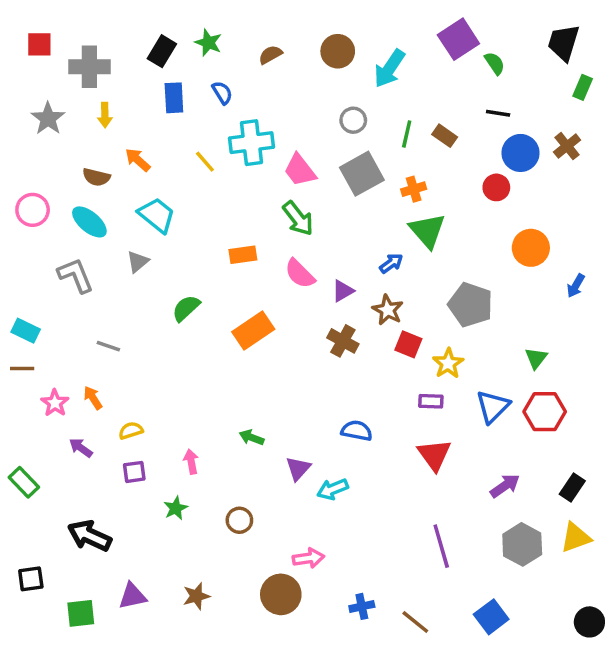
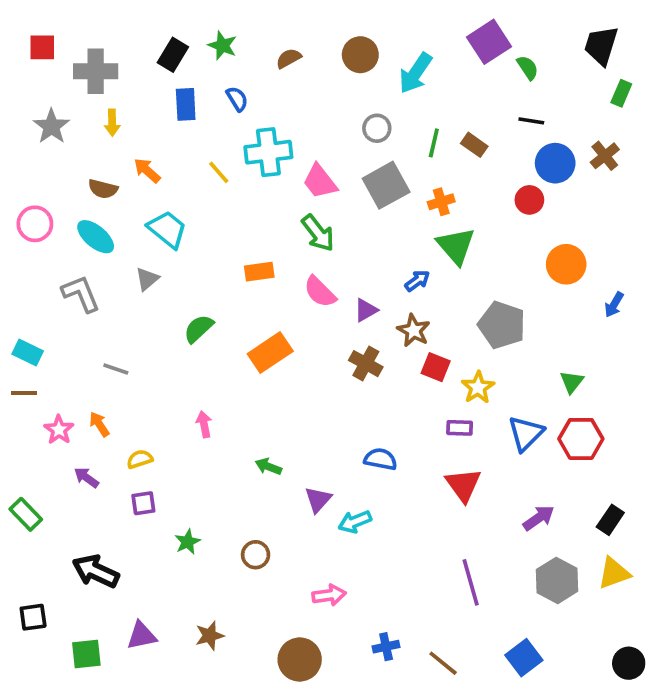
pink arrow: (191, 462) -> (204, 424), moved
brown circle: (281, 594) -> (300, 660), moved

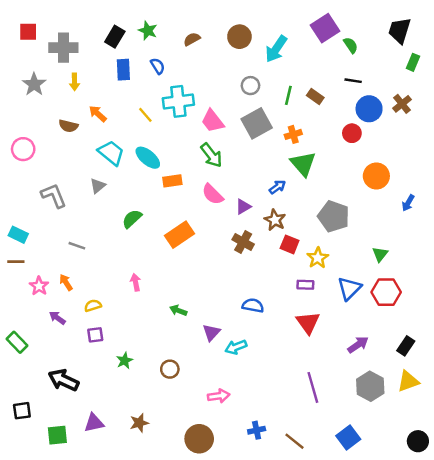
cyan ellipse: (96, 237) -> (148, 158), moved

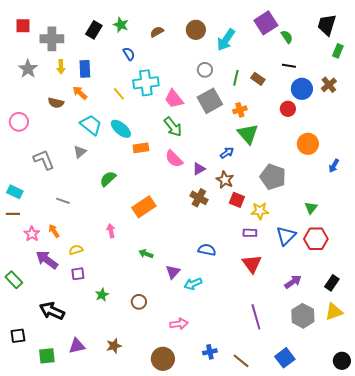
blue rectangle: (123, 70) -> (85, 69), moved
orange rectangle: (180, 235) -> (144, 207), moved
yellow star: (318, 258) -> (260, 211), turned 30
purple arrow: (57, 318) -> (47, 260), size x1.6

